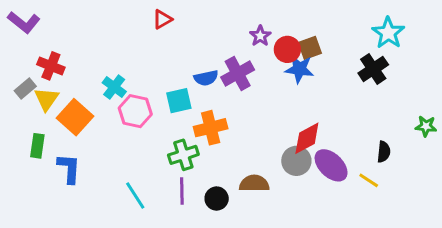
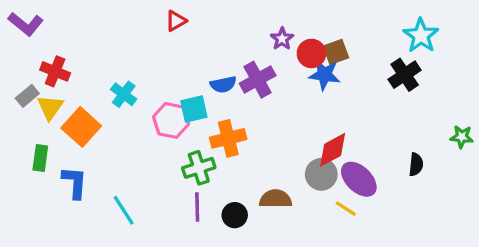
pink hexagon: (135, 111) -> (171, 120), moved
yellow line: (369, 180) -> (346, 209), moved
cyan line: (135, 195) -> (124, 210), moved

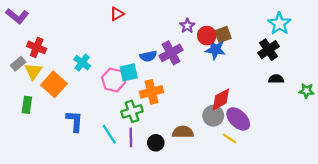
black semicircle: (416, 165) -> (276, 79), moved, turned -96
blue L-shape: (75, 182) -> (75, 121), moved
cyan line: (124, 210) -> (109, 134), moved

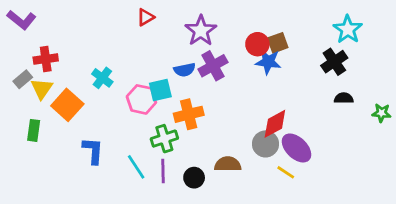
purple star: (187, 26) -> (201, 31), moved, size x1.6
red cross: (37, 47) -> (46, 59), turned -30

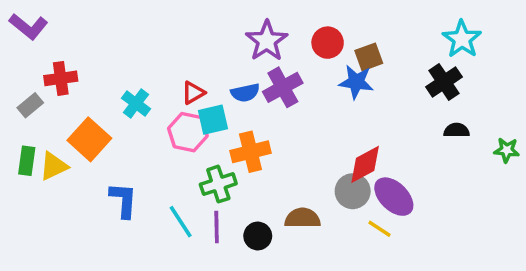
red triangle: (145, 17) -> (193, 93), moved
red circle: (257, 44) -> (328, 43), moved
yellow triangle: (42, 89) -> (54, 166), moved, turned 30
green rectangle: (34, 130) -> (27, 161), moved

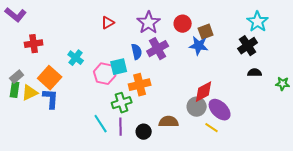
red triangle: (193, 93) -> (108, 23), moved
blue semicircle: (245, 93) -> (137, 52), turned -91
gray rectangle: (30, 105) -> (17, 77), moved
blue L-shape: (123, 200) -> (51, 99), moved

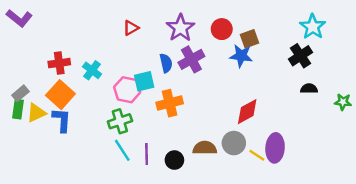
red cross: (34, 44) -> (59, 63), moved
green cross: (122, 103) -> (120, 121), moved
gray circle: (197, 107) -> (234, 143), moved
purple ellipse: (220, 110) -> (275, 148), moved, turned 50

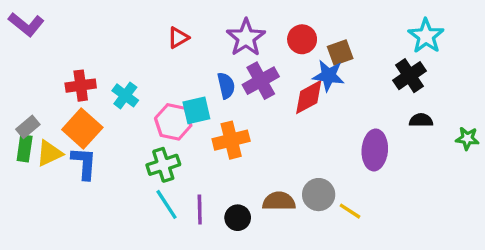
red diamond: (247, 112) -> (309, 97), moved
purple ellipse: (275, 148) -> (375, 150), moved

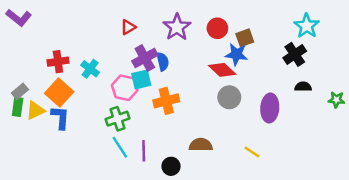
purple cross: (261, 81) -> (145, 58), moved
red diamond: (309, 97) -> (222, 70), turned 72
gray circle: (319, 195) -> (229, 97), moved
black circle: (238, 218) -> (171, 166), moved

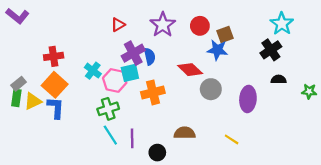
cyan cross: (90, 69) -> (93, 71), moved
red diamond: (222, 70) -> (190, 70), moved

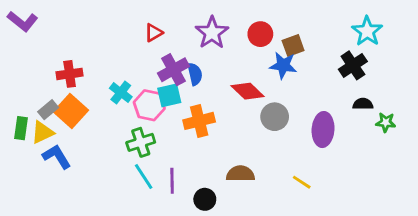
gray rectangle: (19, 84) -> (48, 110), moved
green star: (309, 91) -> (386, 122), moved
blue L-shape: (56, 108) -> (57, 157), moved, turned -35

